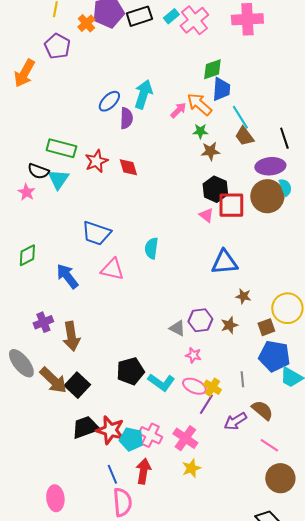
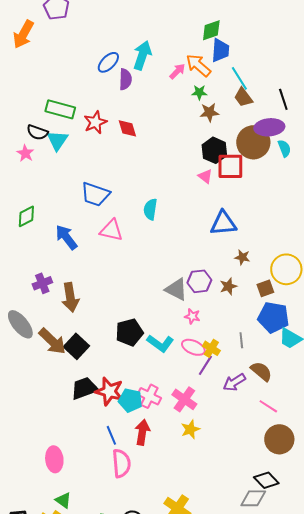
brown circle: (267, 196) -> (253, 142), moved
gray triangle: (177, 328) -> (176, 289), size x1.4

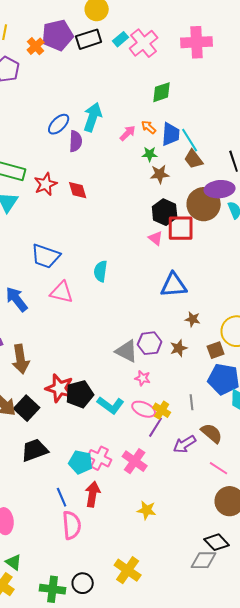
blue trapezoid: (220, 50) -> (171, 134), moved
orange arrow: (198, 65) -> (149, 127), size x0.6
red star: (109, 391) -> (60, 388), moved
yellow star: (190, 429) -> (147, 510), moved, turned 30

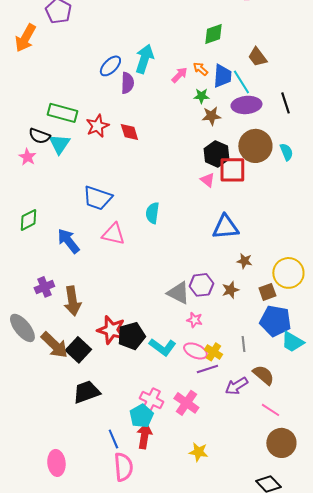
brown trapezoid: (194, 159) -> (257, 57), moved
purple ellipse: (220, 189) -> (246, 105), moved
purple line: (156, 427) -> (207, 369), turned 40
cyan pentagon: (81, 462) -> (141, 416), moved, turned 30

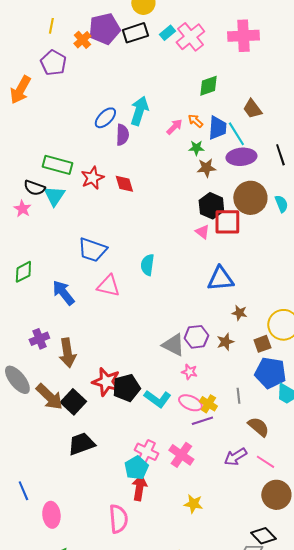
purple arrow: (236, 386) -> (235, 457), moved
blue line: (113, 439) -> (23, 491), moved

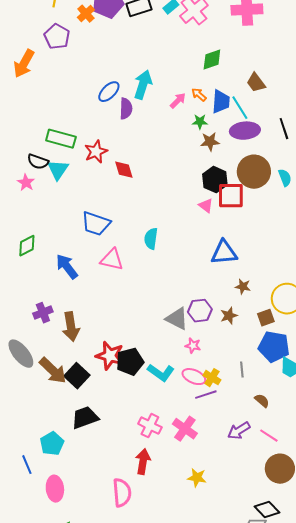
red diamond: (124, 184) -> (124, 170), moved
brown semicircle: (258, 427) -> (262, 401), size x0.7
cyan pentagon: (136, 468) -> (52, 444), moved

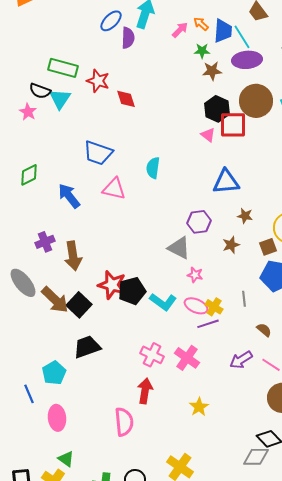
red star: (96, 152) -> (98, 81), turned -30
purple hexagon: (200, 311) -> (199, 222), moved
yellow star: (197, 478) -> (199, 407), turned 30

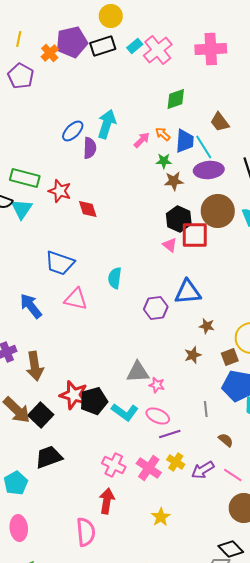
purple hexagon: (199, 222) -> (156, 308), moved
gray triangle: (179, 248) -> (138, 372), moved, turned -30
yellow cross: (214, 307) -> (176, 462), moved

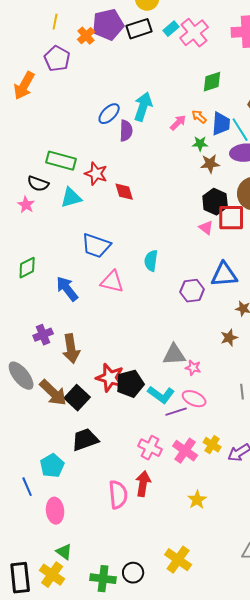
cyan triangle: (22, 209) -> (71, 198), moved, turned 40
purple line: (170, 434) -> (176, 412), moved
pink semicircle: (86, 532) -> (118, 495), moved

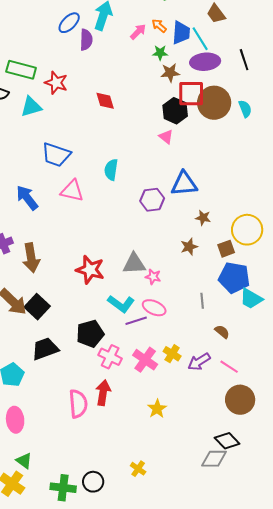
red diamond: (124, 192) -> (105, 101), moved
red square: (231, 218) -> (191, 94), moved
red star: (110, 378) -> (90, 270), moved
black pentagon: (130, 384) -> (90, 334), moved
yellow cross: (178, 560) -> (138, 469), size x0.6

